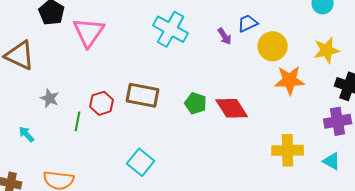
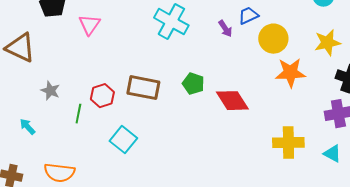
pink triangle: (89, 32) -> (89, 25), size x0.7
green pentagon: (196, 103) -> (193, 84), moved
cyan square: (141, 162) -> (123, 140), moved

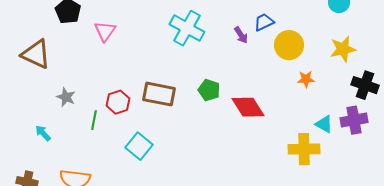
orange star: (290, 73) -> (306, 79), size x0.6
cyan triangle: (332, 154) -> (324, 124), moved

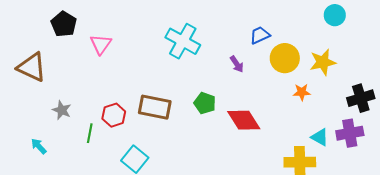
purple arrow: (241, 35) -> (237, 64), moved
yellow star: (343, 49) -> (323, 62), moved
black cross: (365, 85) -> (361, 98), turned -36

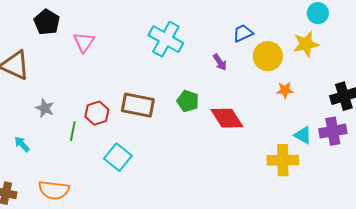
yellow star: (323, 62) -> (306, 44), moved

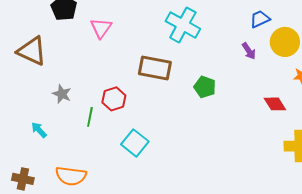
purple arrow: (220, 62) -> (249, 51), moved
brown rectangle: (138, 105) -> (155, 68), moved
red diamond: (227, 118) -> (275, 104), moved, size x0.7

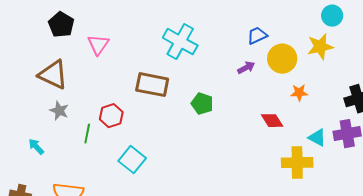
brown triangle: (32, 51) -> (53, 75), moved
purple arrow: (249, 51) -> (246, 68), turned -84

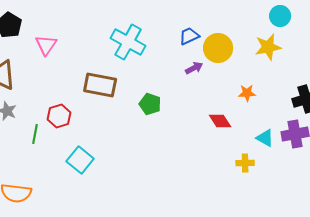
blue trapezoid: (257, 36) -> (189, 36), moved
yellow circle: (282, 59) -> (218, 48), moved
yellow cross: (297, 163) -> (245, 163), size x0.6

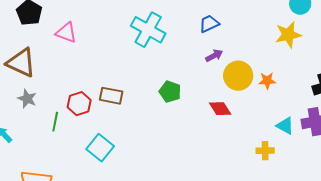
pink triangle: (46, 45) -> (66, 33), turned -45
yellow circle: (218, 48) -> (238, 76), moved
brown rectangle: (100, 85) -> (111, 96), moved, size x0.7
red diamond: (220, 121) -> (220, 109), moved

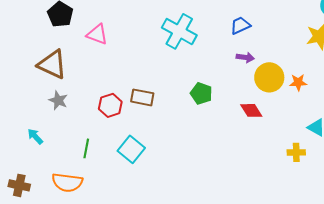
purple arrow: (214, 56) -> (245, 57), turned 36
green line: (55, 122) -> (86, 148), moved

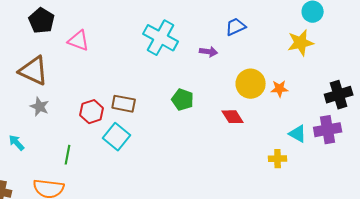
blue trapezoid: (240, 25) -> (236, 27), moved
purple arrow: (245, 57) -> (209, 52), moved
cyan square: (131, 149) -> (117, 137), moved

